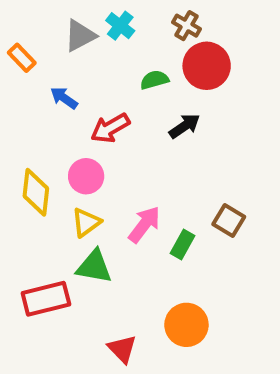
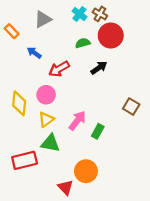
cyan cross: (120, 26) -> (79, 14), moved
brown square: (229, 220) -> (131, 107), moved
orange circle: (186, 325) -> (86, 171), moved

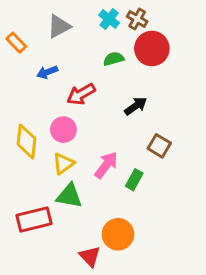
blue arrow: (34, 53) -> (47, 72), turned -56
black arrow: (99, 68) -> (136, 106), moved
brown square: (131, 107) -> (159, 146), moved

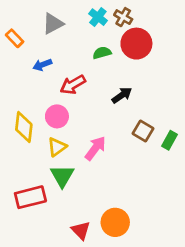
green rectangle: (134, 180) -> (170, 140), moved
green triangle: (69, 196) -> (62, 176), turned 50
orange circle: (118, 234) -> (115, 222), moved

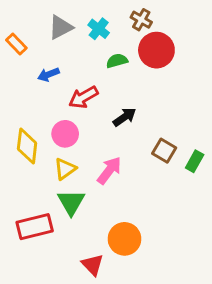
cyan cross: (98, 17) -> (99, 29), moved
black arrow: (122, 95) -> (124, 117), moved
orange circle: (115, 222) -> (124, 239), moved

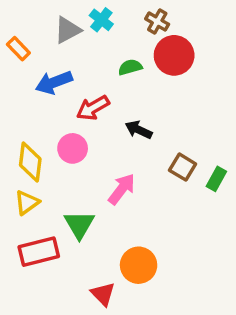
cyan cross: (99, 29) -> (101, 20), moved
blue arrow: (48, 74) -> (54, 82), size x1.5
black arrow: (124, 117) -> (139, 130), turned -120
yellow triangle: (65, 169) -> (27, 203), moved

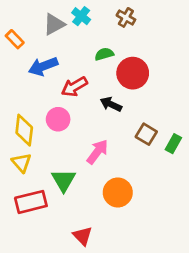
red circle: (174, 55) -> (133, 73), moved
yellow triangle: (27, 203) -> (21, 163), turned -35
orange circle: (139, 265) -> (118, 192), moved

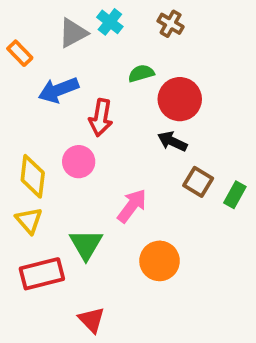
red arrow: (74, 87) -> (101, 118), turned -50
black arrow: (111, 104) -> (172, 141), moved
red triangle: (82, 236) -> (92, 320), moved

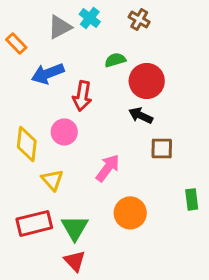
brown square: (198, 182) -> (162, 148), turned -30
green rectangle: (235, 195) -> (192, 199), moved, turned -36
yellow triangle: (29, 220) -> (52, 180), moved
green triangle: (86, 244) -> (75, 228), moved

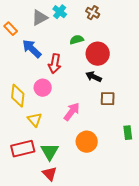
blue arrow: (48, 73) -> (32, 49), turned 65

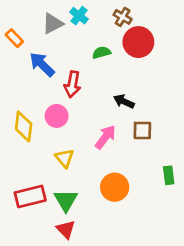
red circle: (98, 54) -> (138, 42), moved
pink arrow: (72, 112) -> (105, 137), moved
yellow triangle: (35, 120) -> (64, 158), moved

